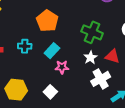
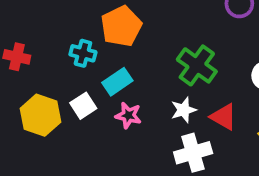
cyan cross: (25, 46) -> (83, 53), moved
yellow hexagon: (16, 90) -> (40, 115), moved
white square: (50, 92) -> (83, 106), moved

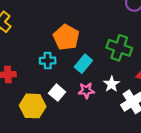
cyan rectangle: (117, 82) -> (83, 64), moved
white star: (184, 110) -> (112, 84), moved

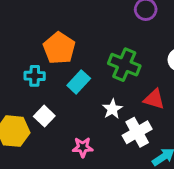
pink star: (86, 90) -> (83, 147), moved

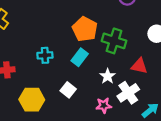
orange pentagon: (59, 48) -> (85, 29), moved
white square: (44, 116) -> (68, 90), moved
pink star: (83, 147) -> (104, 105), moved

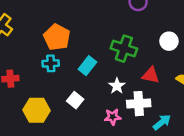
orange pentagon: (85, 29) -> (57, 37), moved
white cross: (128, 93) -> (139, 104), turned 30

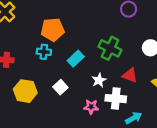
orange pentagon: (57, 37) -> (53, 30), turned 30

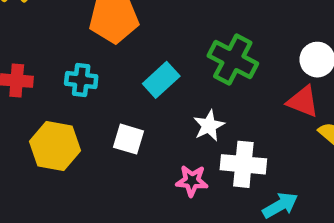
cyan cross: (44, 52) -> (81, 80), moved
red triangle: (130, 75) -> (303, 101), moved
white square: (60, 87) -> (129, 139), turned -32

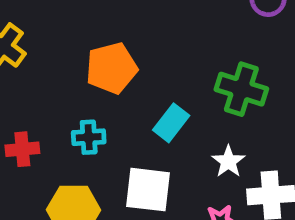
white square: (129, 139) -> (148, 190), size x1.5

